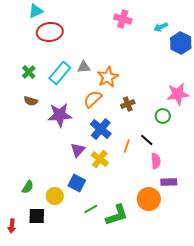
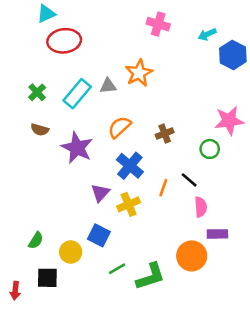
orange star: (108, 77) -> (139, 73), moved
purple star: (60, 115) -> (77, 148), turned 30
yellow cross: (100, 159) -> (129, 204), turned 30

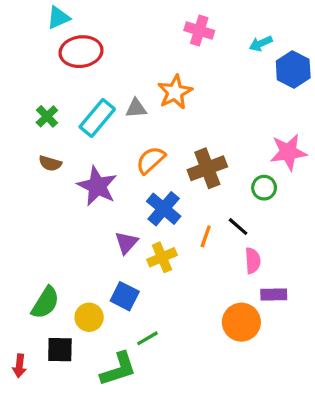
brown cross: (165, 134) -> (207, 168), size x1.6
green semicircle: (36, 240) -> (45, 303), size x1.5
green L-shape: (150, 276) -> (118, 369), moved

